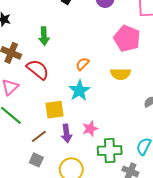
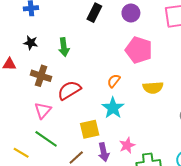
green arrow: (44, 36) -> (64, 47), moved
pink pentagon: (127, 38) -> (139, 50), moved
red semicircle: (38, 69) -> (69, 90), turned -65

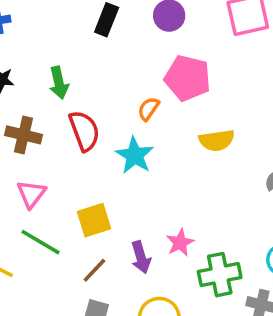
orange semicircle: (114, 81) -> (148, 109), moved
red semicircle: (69, 90) -> (84, 131), moved, turned 105
cyan star: (113, 108) -> (135, 155), moved
yellow square: (90, 129) -> (94, 220), moved

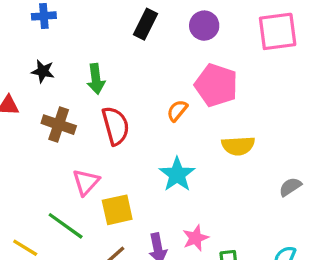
cyan star: (135, 155) -> (177, 174), moved
pink triangle: (31, 194) -> (86, 182), moved

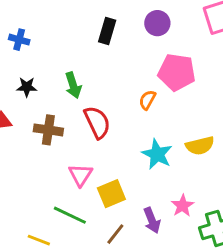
blue cross: (44, 16) -> (19, 40), turned 30
yellow semicircle: (238, 146) -> (200, 146), moved

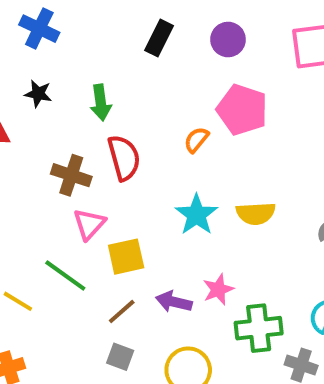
blue cross: (19, 40) -> (39, 29), size x1.4
brown cross: (48, 130) -> (71, 175), moved
purple arrow: (152, 220) -> (174, 302), turned 115

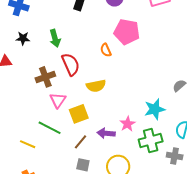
orange semicircle: (196, 140) -> (106, 50), turned -56
brown cross: (71, 175) -> (45, 77), turned -30
yellow semicircle: (256, 213) -> (96, 86), moved
cyan star: (196, 215) -> (155, 109), moved, turned 30

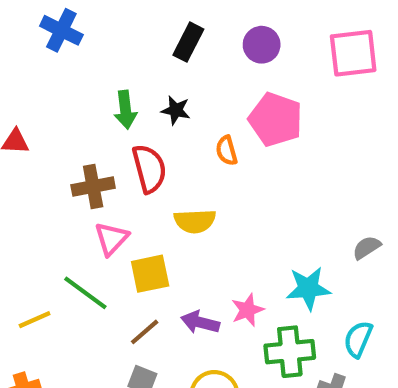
black star: (23, 38) -> (176, 110), moved
yellow line: (28, 144) -> (35, 320), turned -56

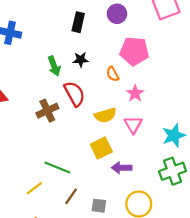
pink triangle: (111, 239) -> (133, 125), moved
yellow square: (150, 274) -> (101, 148), moved
pink star: (247, 310) -> (135, 93), moved
brown line: (145, 332) -> (71, 196), moved

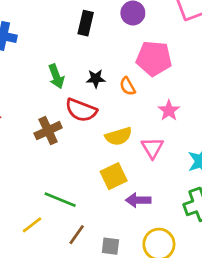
black star: (81, 60) -> (96, 79), moved
pink star: (135, 93) -> (169, 110), moved
red semicircle: (74, 94) -> (81, 110), turned 140

